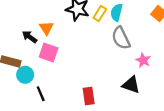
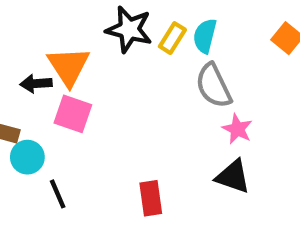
orange triangle: (46, 28) -> (68, 66), size x1.5
black arrow: (30, 37) -> (36, 84), turned -40
pink star: (143, 60) -> (237, 129), moved

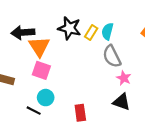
black arrow: (36, 84) -> (23, 32), moved, size x1.5
cyan circle: (27, 157) -> (46, 98), moved
black line: (58, 194) -> (34, 111), turned -40

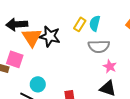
black star: (69, 28) -> (50, 36), moved
gray semicircle: (112, 56) -> (99, 46), turned -65
pink square: (41, 70) -> (15, 59), moved

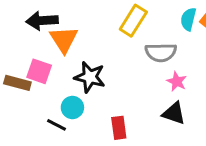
cyan semicircle: (95, 23) -> (188, 19), moved
yellow rectangle: (80, 24) -> (133, 21), size x1.5
black star: (50, 36) -> (90, 77), moved

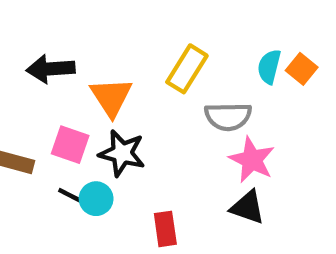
orange triangle: (64, 39) -> (111, 97), moved
pink square: (39, 71) -> (70, 145), moved
pink star: (177, 81) -> (252, 160), size x1.5
black line: (56, 125) -> (72, 197), moved

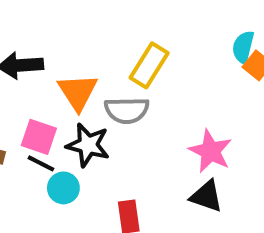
cyan semicircle: (269, 67) -> (243, 47), moved
gray semicircle: (228, 116) -> (127, 110), moved
black line: (72, 197) -> (41, 163), moved

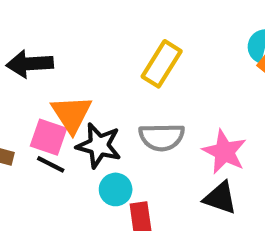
orange triangle: (78, 92) -> (72, 114), moved
gray semicircle: (127, 110) -> (162, 137), moved
cyan circle: (63, 188) -> (116, 189), moved

